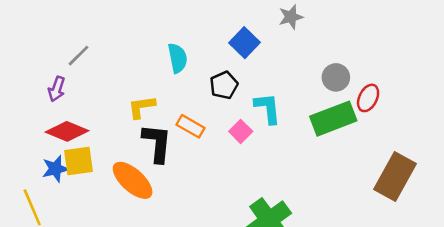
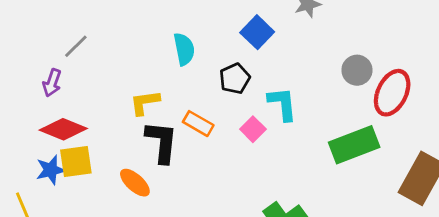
red ellipse: (368, 98) -> (392, 93), size x1.5
green rectangle: (333, 119) -> (354, 145), moved
orange ellipse: (133, 180) -> (135, 183), size x0.7

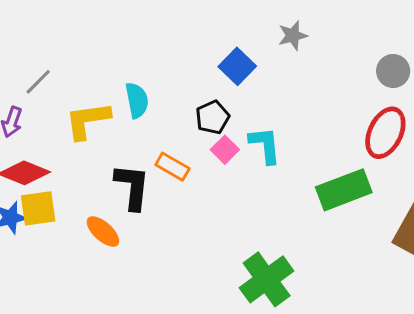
cyan semicircle: (184, 49) -> (137, 100), moved
gray circle: (357, 70) -> (393, 71), moved
yellow L-shape: (145, 102) -> (88, 120), moved, size x1.4
pink square: (253, 129) -> (225, 150), moved

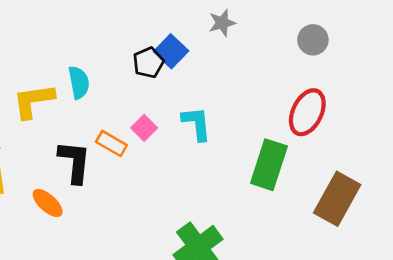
gray circle: (393, 71) -> (313, 40), moved
black pentagon: (213, 117) -> (148, 63), moved
pink square: (225, 150) -> (144, 128), moved
green rectangle: (344, 190) -> (269, 165), turned -51

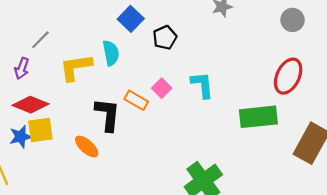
blue square: (171, 51) -> (131, 19), moved
green rectangle: (269, 165) -> (258, 117), turned 66

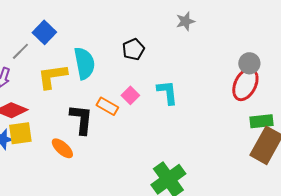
blue square: (131, 19) -> (44, 32), moved
gray circle: (293, 20) -> (249, 63), moved
cyan semicircle: (111, 53) -> (84, 63), size x1.4
green rectangle: (258, 117) -> (261, 121), moved, size x0.7

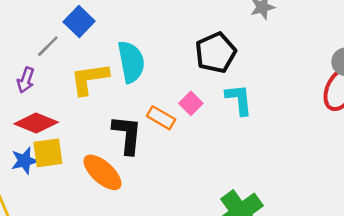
black pentagon: (133, 49) -> (216, 53), moved, size x1.4
orange ellipse: (62, 148) -> (102, 172), size x1.4

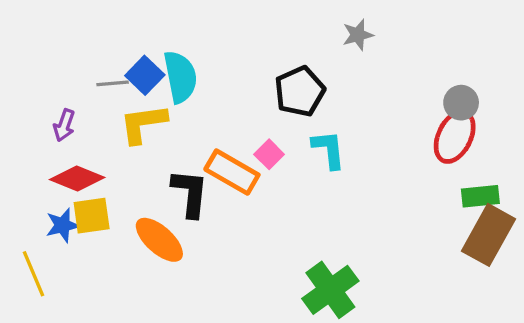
blue square: (79, 21) -> (145, 75), moved
gray line: (48, 46) -> (113, 83), moved, turned 40
cyan semicircle: (131, 62) -> (180, 77), moved
orange rectangle: (161, 118) -> (232, 172), size x1.5

